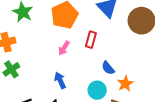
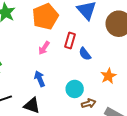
blue semicircle: (108, 68) -> (85, 54), moved
orange star: (125, 84) -> (108, 76), moved

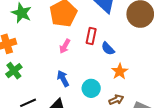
orange star: (108, 76) -> (120, 71), moved
cyan circle: (75, 89) -> (91, 88), moved

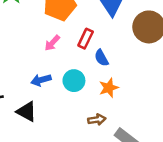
blue arrow: (63, 79) -> (41, 80), turned -91
cyan circle: (91, 88) -> (74, 81), moved

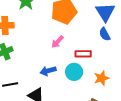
red rectangle: (86, 39) -> (83, 54), moved, turned 63
blue semicircle: (101, 58) -> (105, 34), moved

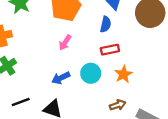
blue semicircle: (105, 34) -> (106, 24), moved, turned -128
red rectangle: (83, 54) -> (110, 50), moved

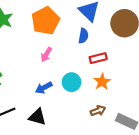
red rectangle: (110, 50) -> (98, 58), moved

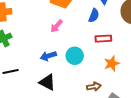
orange star: (102, 82) -> (112, 63), moved
black triangle: (37, 117) -> (47, 82), moved

